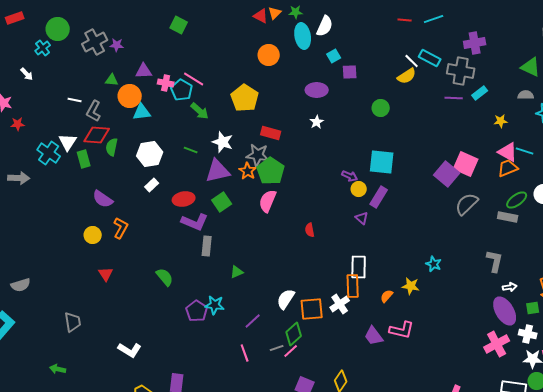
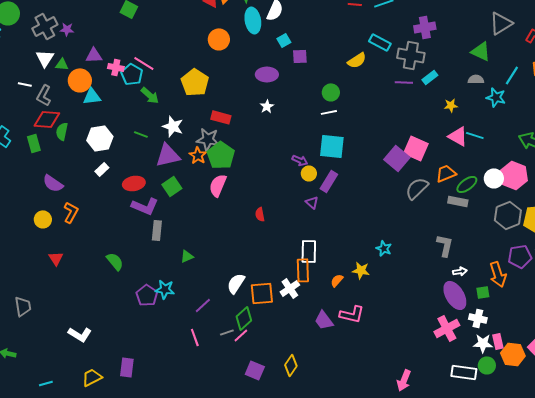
white line: (412, 61) -> (329, 112), moved, turned -56
white triangle: (68, 142) -> (45, 58), moved
orange trapezoid: (508, 168) -> (446, 173), moved

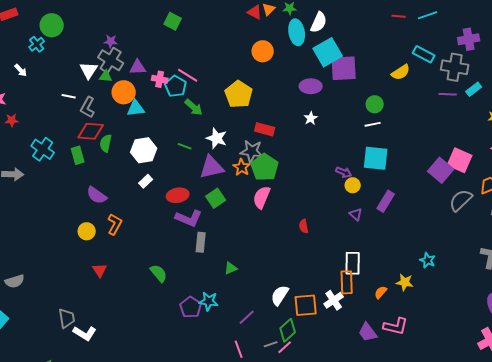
gray cross: (45, 26) -> (111, 60), moved, turned -30
cyan square: (284, 40) -> (328, 52), size x2.0
purple square: (300, 56) -> (344, 68), size x1.8
purple rectangle: (329, 181) -> (386, 201), moved
white L-shape: (80, 334) -> (85, 333), moved

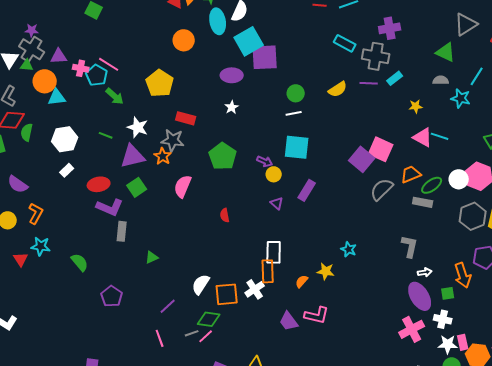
yellow semicircle: (401, 72) -> (338, 89), moved
green pentagon: (265, 167) -> (223, 156), moved
cyan star: (209, 301) -> (41, 246), moved
green diamond: (288, 330) -> (209, 319), turned 50

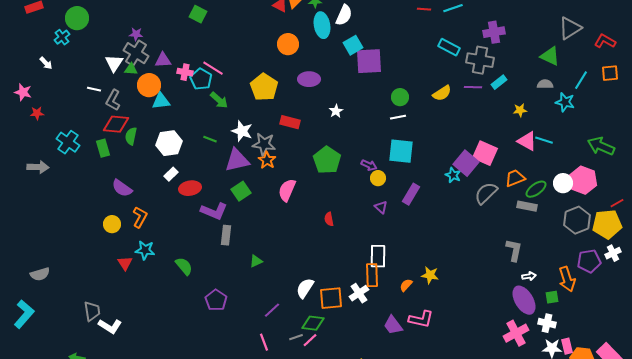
cyan square: (249, 41) -> (353, 45), size x0.7
purple ellipse: (232, 75) -> (309, 79), moved
gray star: (173, 140) -> (264, 144), moved
red ellipse: (99, 184) -> (190, 188), moved
cyan star: (349, 249) -> (453, 175), moved

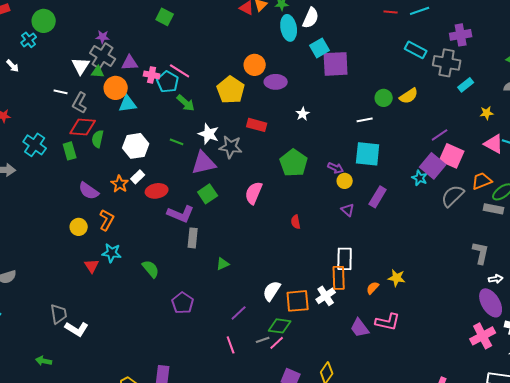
orange circle: (288, 44) -> (255, 65), moved
purple line: (473, 87) -> (440, 135), moved, turned -36
green circle: (400, 97) -> (384, 98), moved
orange star: (267, 160) -> (120, 184), moved

